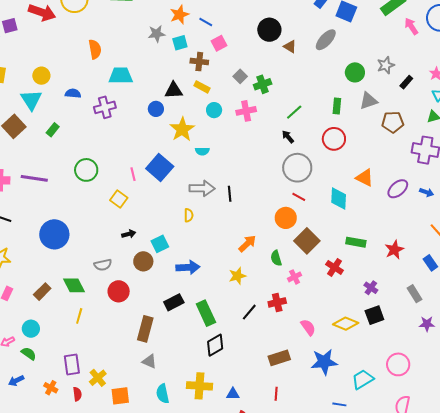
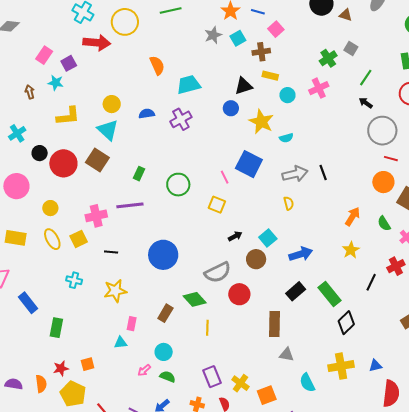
gray square: (240, 76) -> (351, 48), moved
green rectangle: (53, 130) -> (139, 174), moved
gray semicircle: (103, 265) -> (218, 272), size x1.5

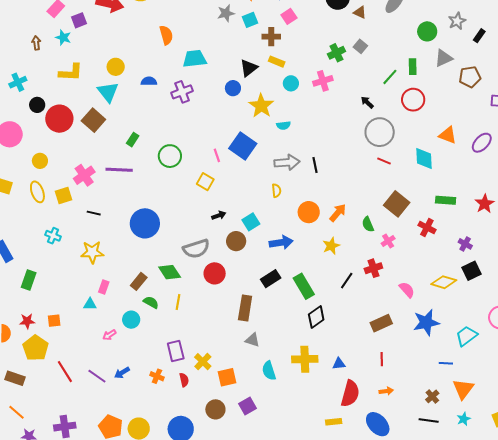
green line: (366, 78) -> (390, 77), moved
black triangle: (243, 86) -> (249, 68), turned -30
orange circle: (383, 182) -> (309, 212), moved
pink cross: (96, 216) -> (84, 175), turned -30
green semicircle: (168, 377) -> (151, 302), moved

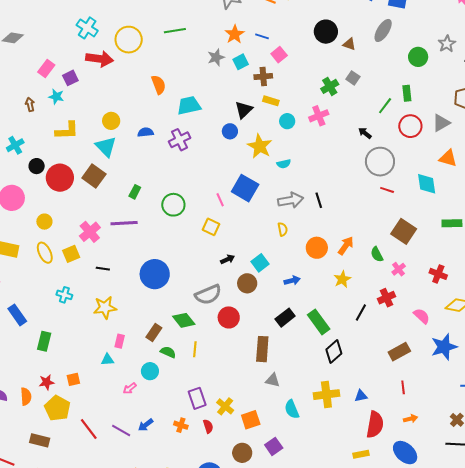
gray triangle: (444, 58) -> (441, 123), moved
red cross: (427, 227) -> (438, 274), moved
blue arrow: (281, 243) -> (292, 281), size x0.7

